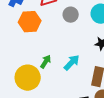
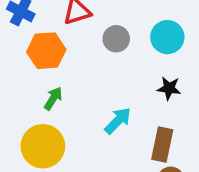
green arrow: (46, 62) -> (53, 98), moved

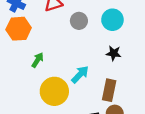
orange hexagon: (46, 51) -> (19, 29), moved
yellow circle: (43, 146) -> (54, 91), moved

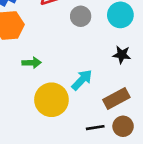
green arrow: (38, 60) -> (32, 63), turned 56
brown rectangle: (109, 90) -> (116, 98), turned 50

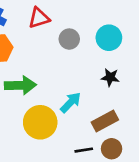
green arrow: (32, 63) -> (20, 85), size x1.6

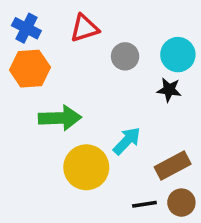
black star: (110, 77) -> (169, 90), moved

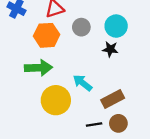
orange hexagon: (30, 69) -> (47, 35), moved
cyan arrow: (127, 141) -> (82, 83), turned -96

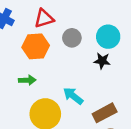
green arrow: (38, 68) -> (27, 80), size x0.6

